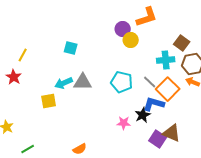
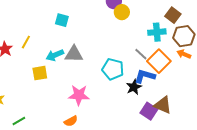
yellow line: (23, 55) -> (26, 42), moved
cyan pentagon: (122, 82) -> (113, 69), moved
pink star: (124, 123) -> (79, 95), moved, size x1.5

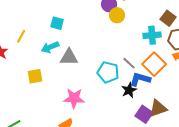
yellow line: (26, 42) -> (21, 36), moved
gray line: (141, 54) -> (129, 63), moved
cyan arrow: (55, 55) -> (50, 47), moved
brown triangle: (163, 105) -> (158, 108), turned -42

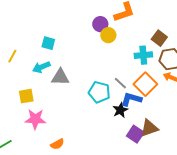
pink star: (74, 98) -> (35, 119), moved

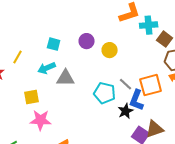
purple circle: (100, 24) -> (87, 41), moved
yellow circle: (108, 35) -> (110, 50), moved
cyan cross: (143, 55) -> (149, 25), moved
orange square: (145, 84) -> (151, 85), turned 30
blue L-shape: (131, 99) -> (137, 100), turned -85

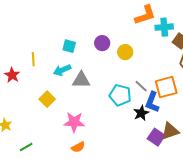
yellow line: (18, 57) -> (33, 59), turned -32
yellow square: (32, 97) -> (47, 99), turned -35
pink star: (41, 120) -> (74, 122), moved

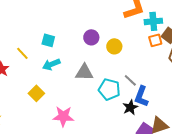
cyan square: (69, 46) -> (48, 40), moved
yellow line: (33, 59) -> (22, 53), turned -40
gray triangle: (81, 80) -> (84, 72), moved
orange square: (166, 87) -> (155, 40), moved, size x0.6

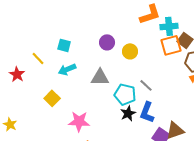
orange square: (155, 40) -> (171, 45), size x1.5
blue L-shape: (141, 96) -> (147, 112), moved
black star: (130, 107) -> (128, 113), moved

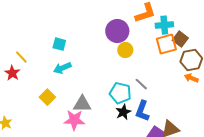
purple circle: (107, 42) -> (117, 31), moved, size x1.5
yellow line: (38, 58) -> (21, 57), moved
gray triangle: (100, 77) -> (82, 104), moved

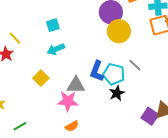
cyan square: (59, 44) -> (53, 25), turned -32
yellow circle: (125, 50) -> (119, 31), size x1.5
blue L-shape: (142, 111) -> (97, 71), moved

